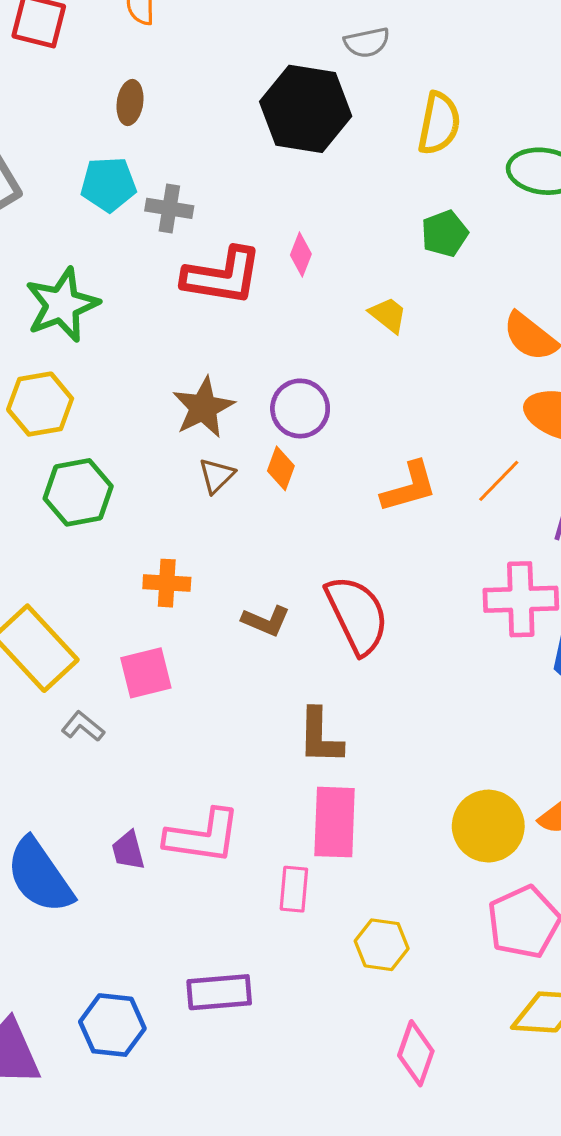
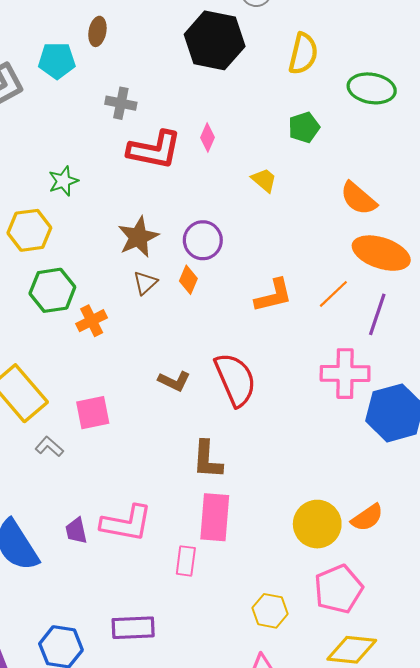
cyan pentagon: (108, 184) -> (57, 61), moved
green star: (62, 305) -> (63, 181), moved, size x0.6
orange cross: (167, 583) -> (92, 321), moved, turned -32
yellow hexagon: (382, 945) -> (270, 611), moved

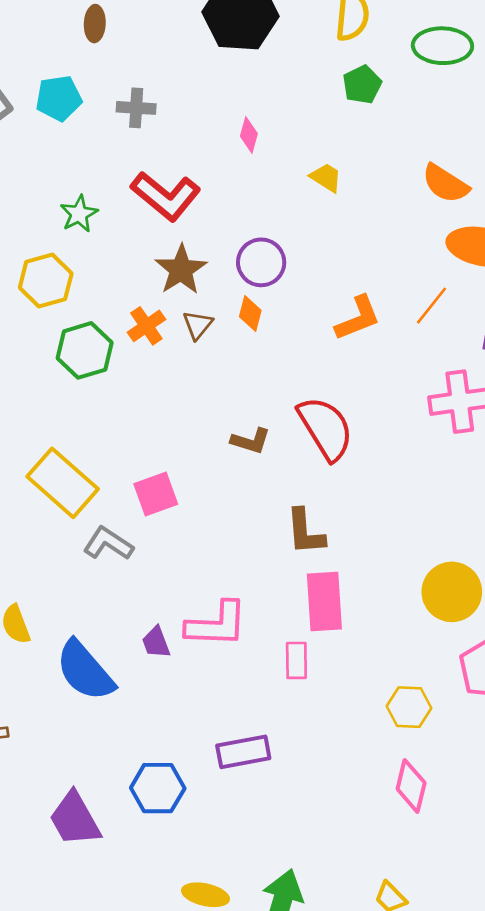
cyan pentagon: (57, 61) -> (59, 98), moved
green pentagon: (304, 127) -> (362, 85), moved
red L-shape: (154, 150) -> (166, 196), moved, turned 36
orange cross: (92, 321) -> (146, 326), moved
gray L-shape: (49, 447) -> (108, 544), size x1.4

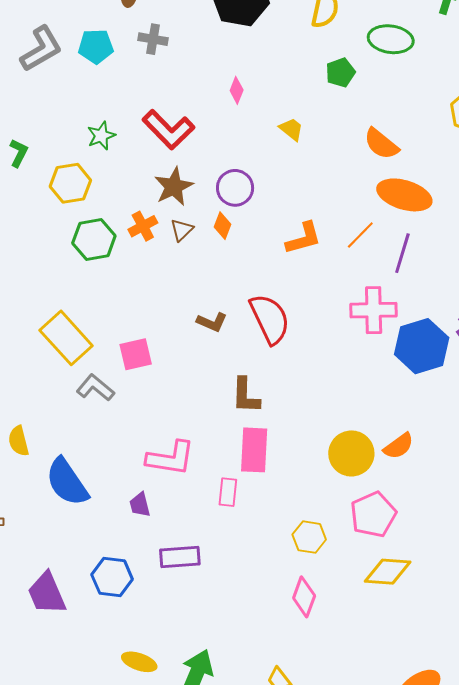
green pentagon: (362, 85) -> (340, 73), moved
gray cross: (136, 108) -> (153, 39), moved
purple trapezoid: (156, 642) -> (140, 505), moved

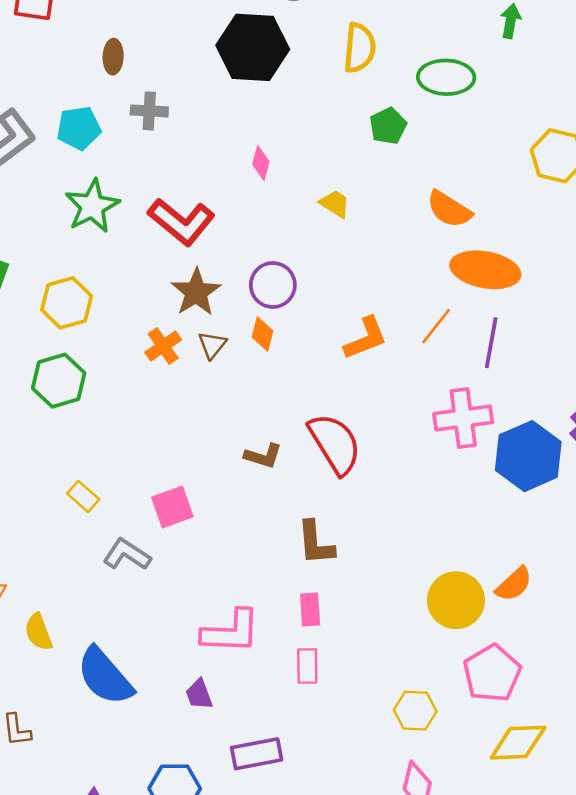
green star: (101, 136) -> (92, 206), moved, size x1.5
green hexagon: (94, 240) -> (59, 381), moved
yellow rectangle: (66, 338) -> (83, 496), size x0.5
pink rectangle: (254, 450) -> (310, 610), moved, size x0.6

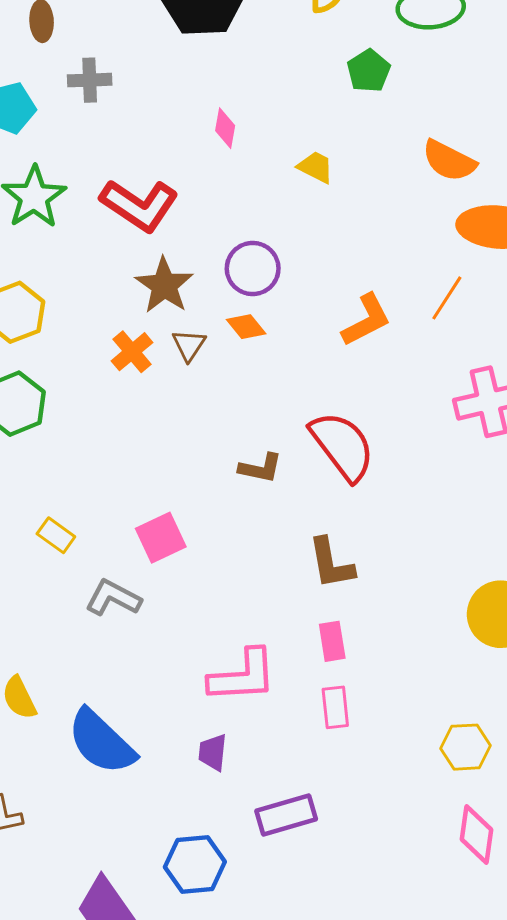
orange diamond: (263, 334) -> (246, 327), turned -48
purple trapezoid: (199, 694) -> (213, 752), turned 32

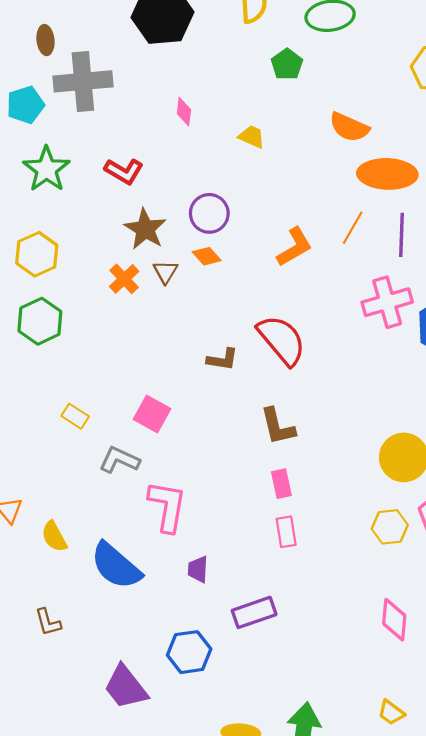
gray cross: (90, 80) -> (83, 81), size x1.8
red L-shape: (139, 205) -> (124, 171), size x0.7
pink square: (161, 538) -> (152, 414), turned -33
pink L-shape: (243, 676) -> (167, 506), moved, turned -74
yellow hexagon: (466, 747) -> (390, 527), moved

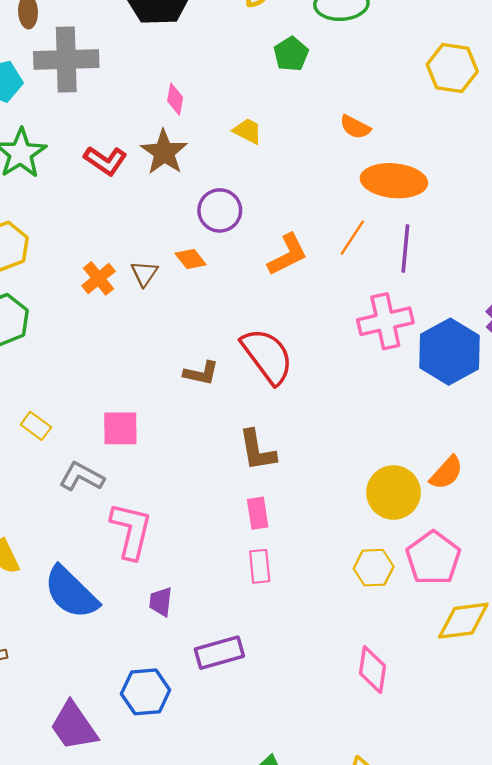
orange semicircle: (349, 127) -> (355, 127), size x0.7
purple circle: (209, 213) -> (220, 210), moved
brown star: (145, 229) -> (164, 152), moved
pink square: (152, 414) -> (120, 428), turned -33

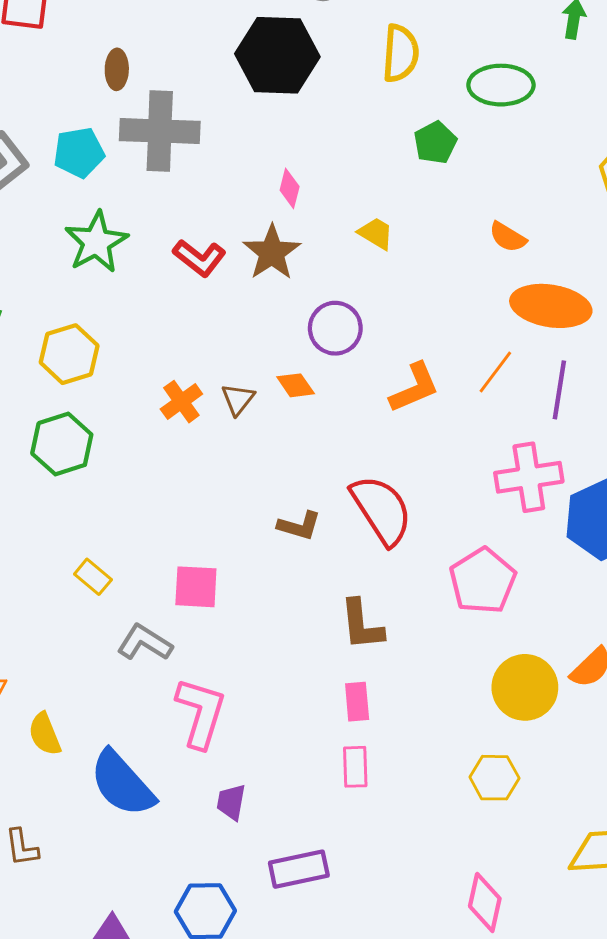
pink pentagon: (433, 558) -> (483, 581), moved

